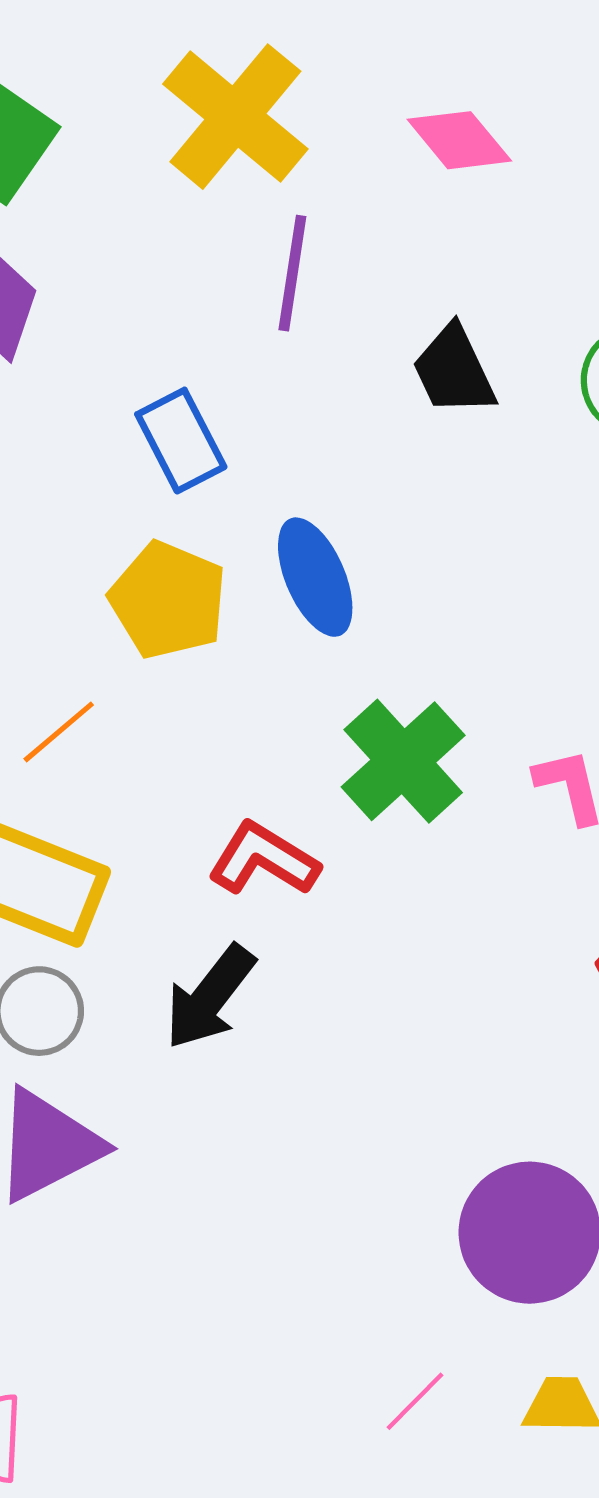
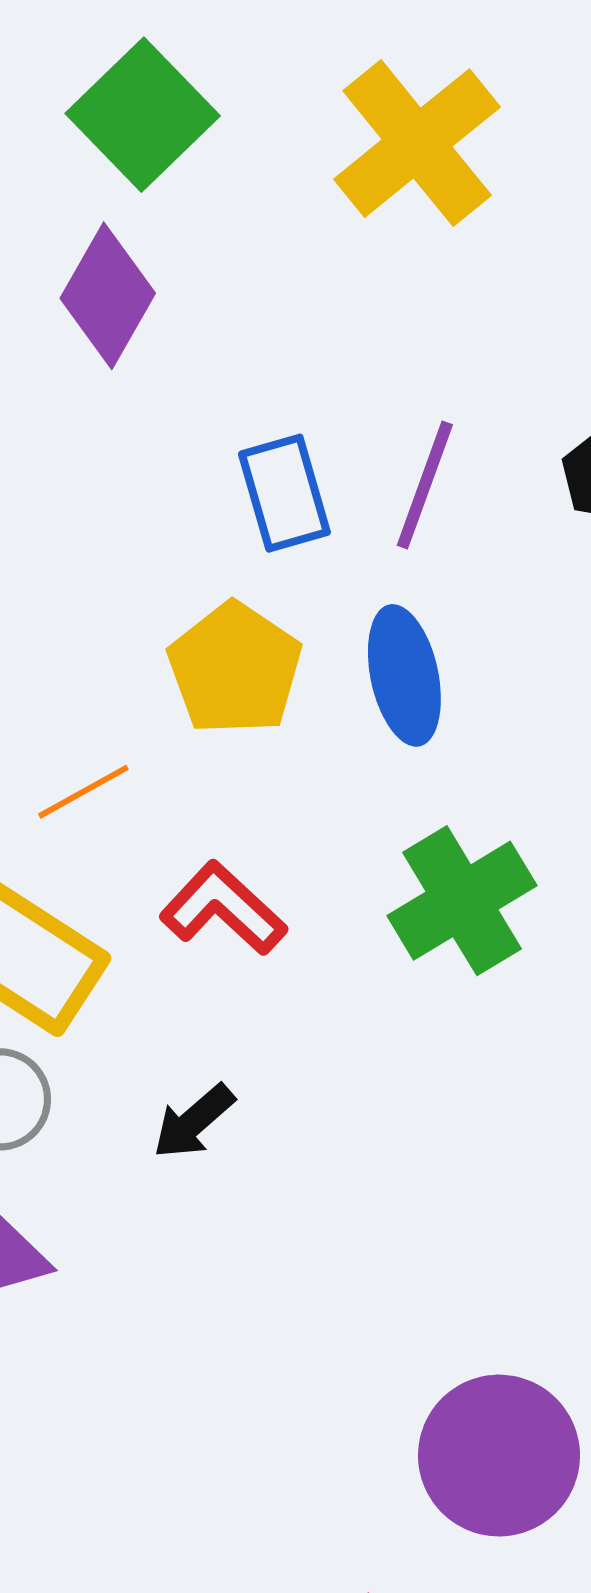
purple line: (292, 273) -> (425, 485), moved
red L-shape: (264, 859) -> (223, 908), moved
black arrow: (210, 997) -> (194, 1121), size x0.7

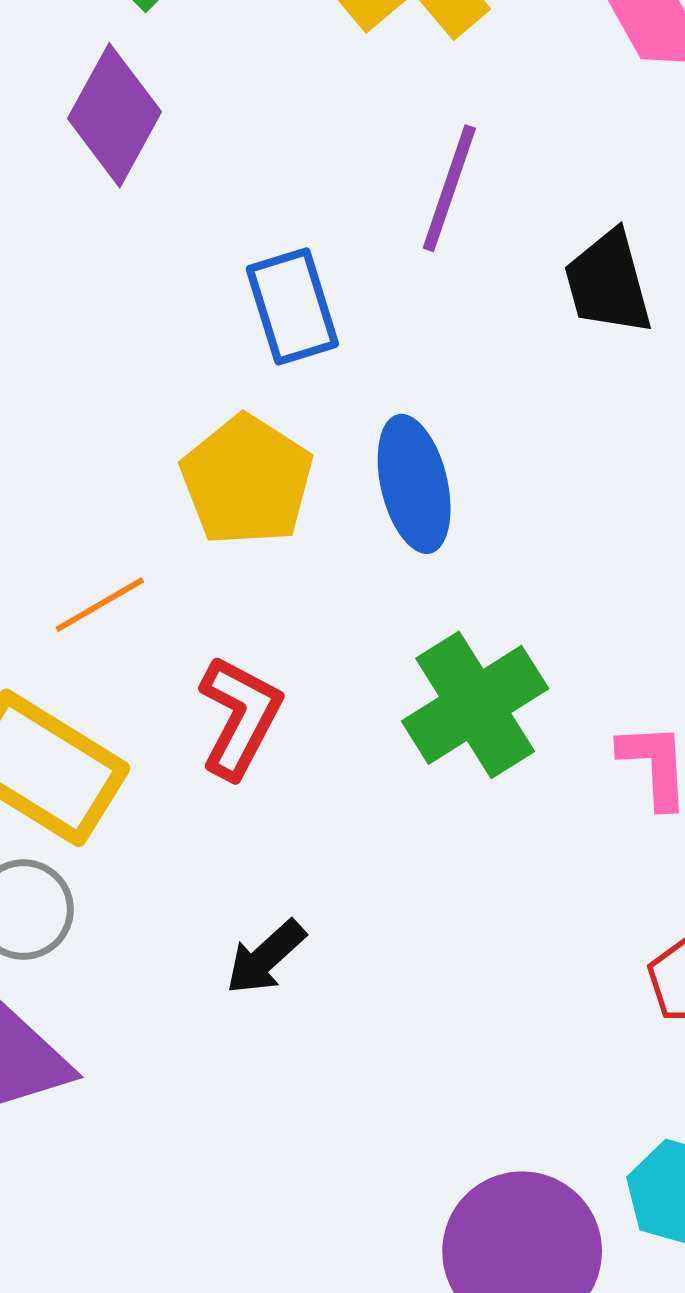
purple line: (425, 485) -> (449, 188), moved
red L-shape: (223, 908) -> (240, 717), turned 76
black arrow: (194, 1121) -> (266, 957), moved

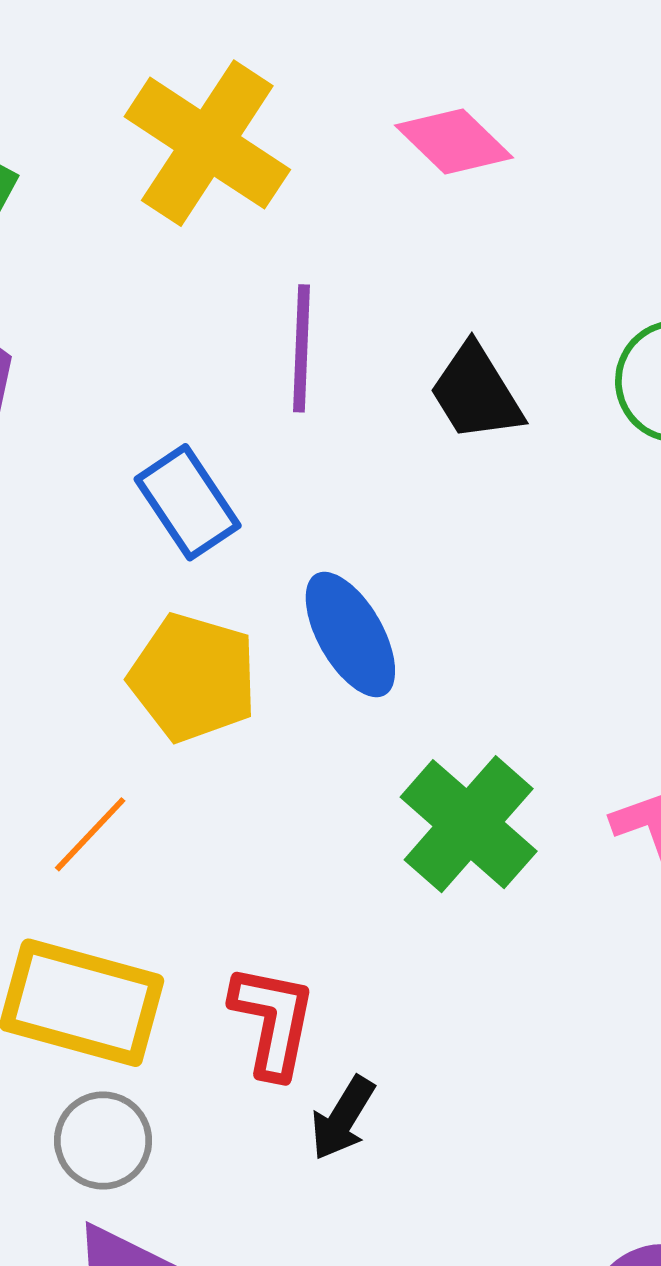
red L-shape: (240, 717) -> (273, 1021), moved

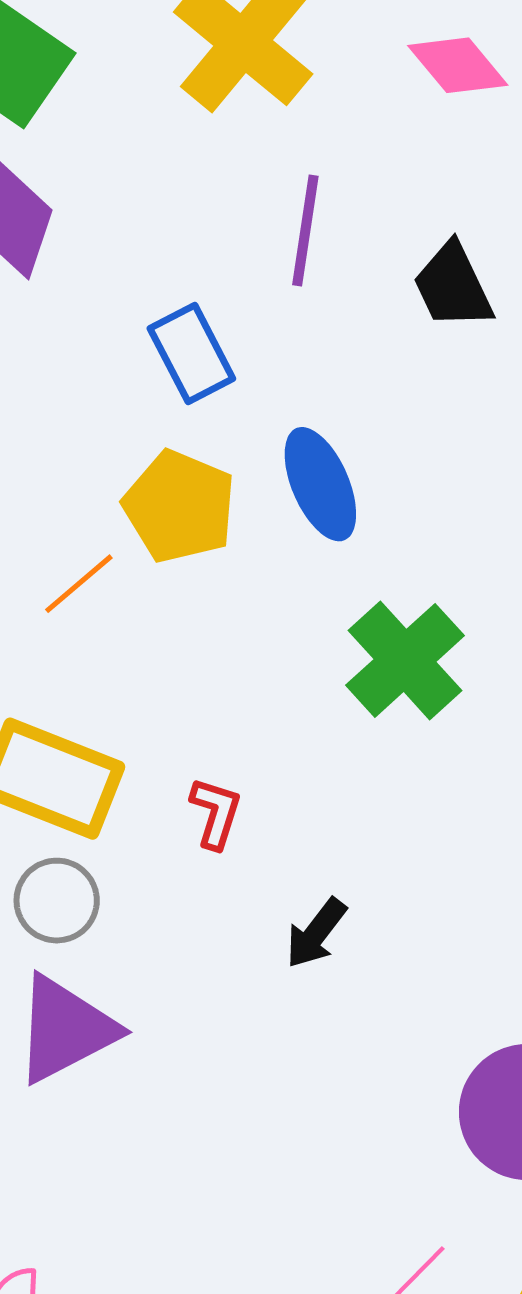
orange line: (90, 834) -> (79, 584), moved
red L-shape: (273, 1021) -> (216, 813), size x0.7
black arrow: (343, 1118) -> (316, 933), moved

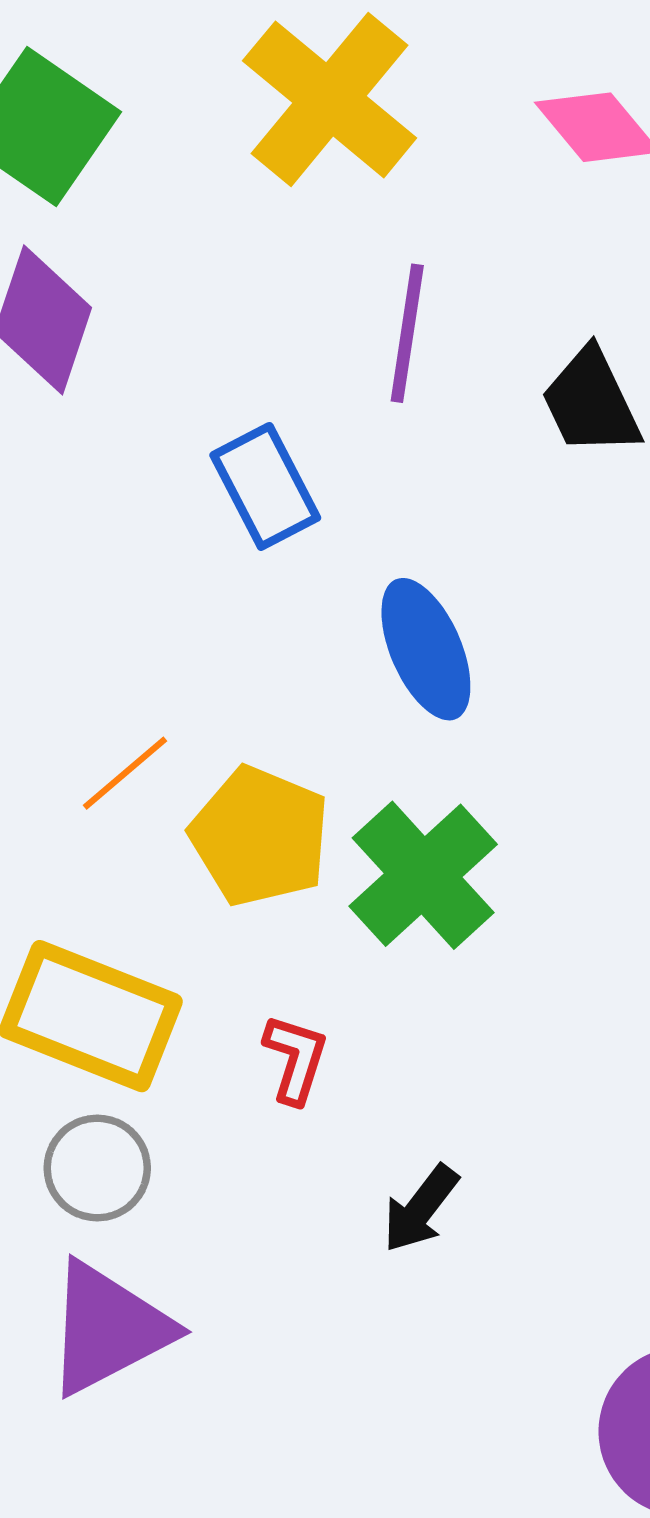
yellow pentagon: (179, 507) -> (260, 836), moved
green cross: (405, 660) -> (423, 875), moved

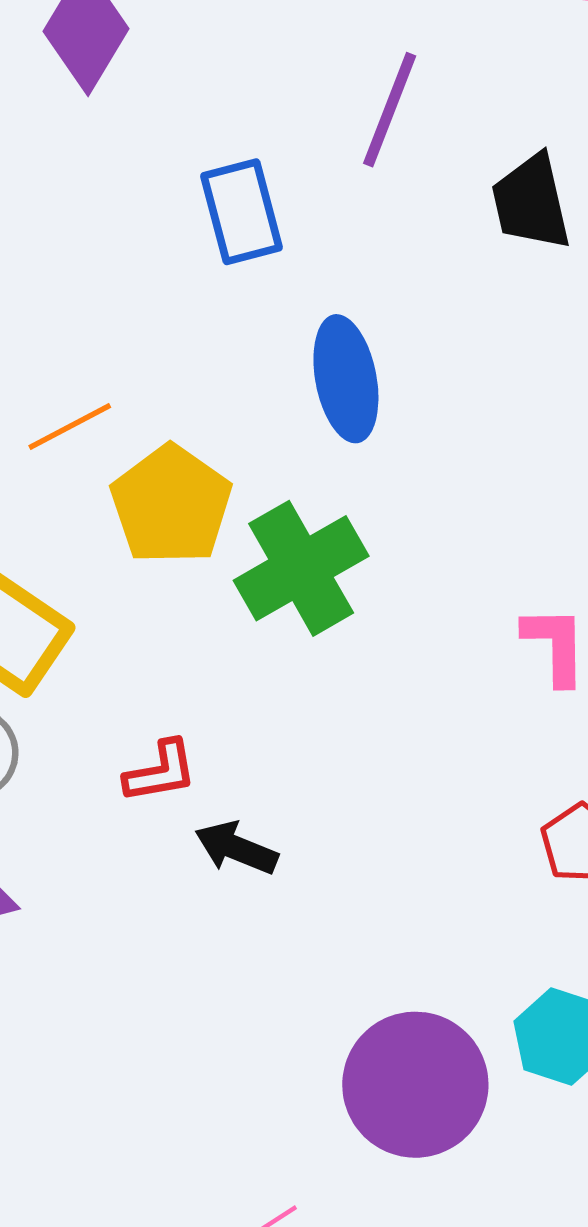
red L-shape: (295, 1059) -> (161, 772), moved, turned 50
black arrow: (420, 1209) -> (236, 848), turned 62

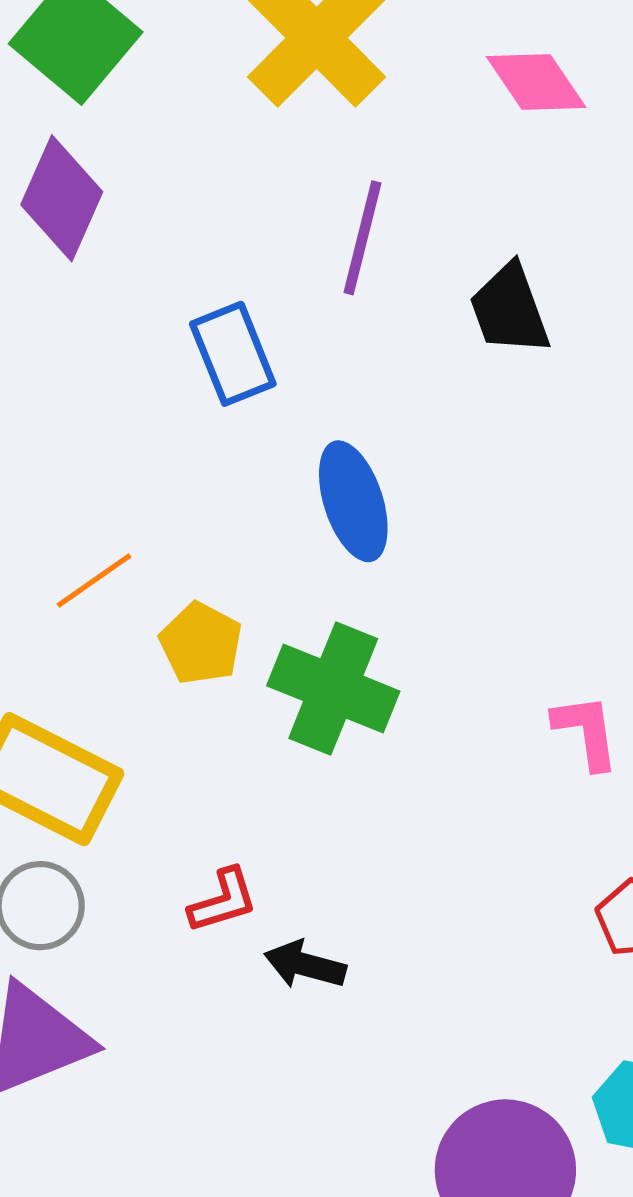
yellow pentagon: (171, 505) -> (201, 643), size x0.7
green cross: (301, 568) -> (333, 688), turned -31

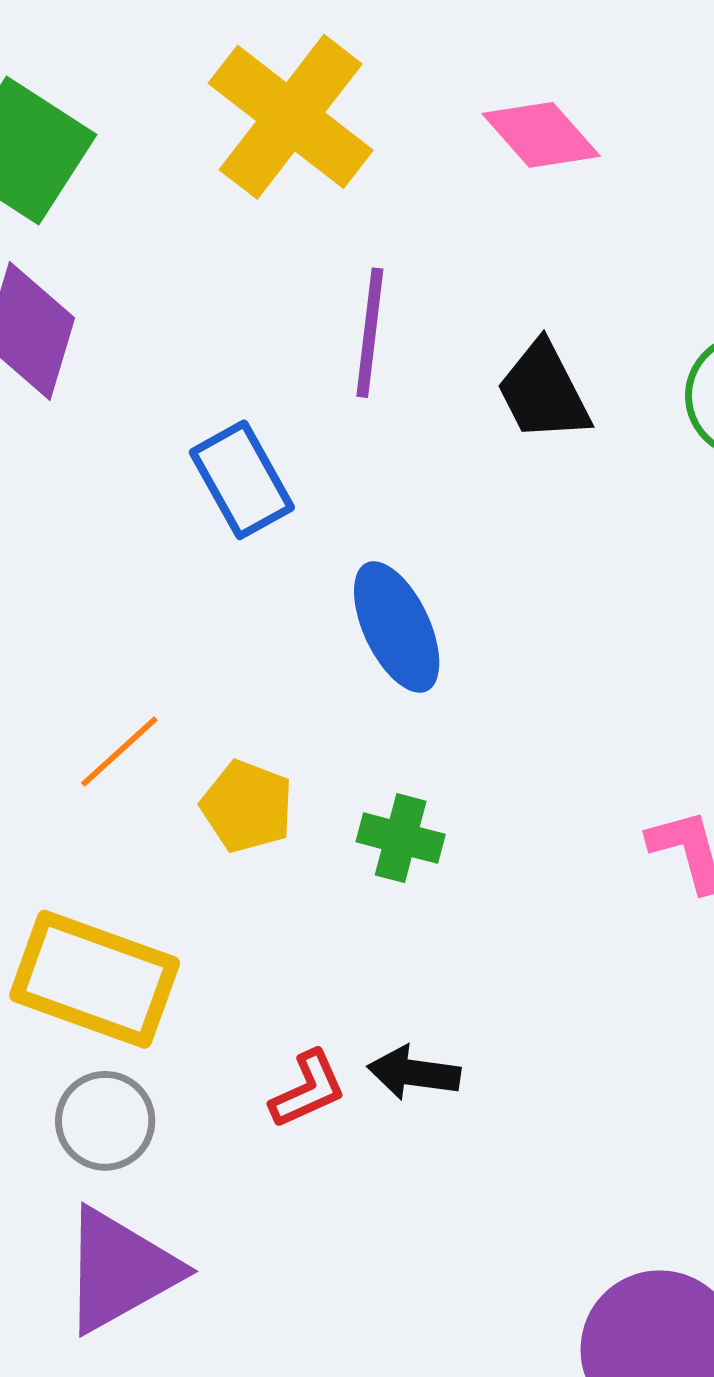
green cross: (333, 688) -> (401, 838), size x0.6
black arrow: (305, 965) -> (414, 1073), moved

